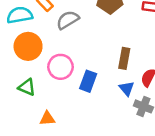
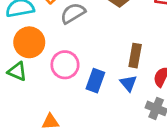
green triangle: (27, 87) -> (17, 71), moved
blue triangle: (127, 88) -> (128, 83), moved

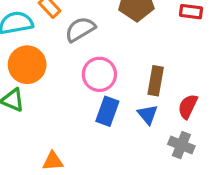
pink circle: (65, 65) -> (99, 74), moved

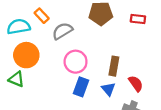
red semicircle: (188, 106) -> (136, 84), turned 119

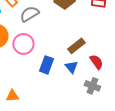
pink circle: (76, 62) -> (23, 44), moved
brown rectangle: (114, 66) -> (76, 46), turned 42

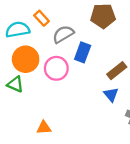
blue rectangle: (46, 65) -> (83, 52), moved

